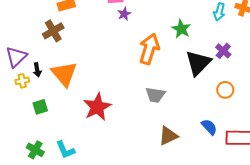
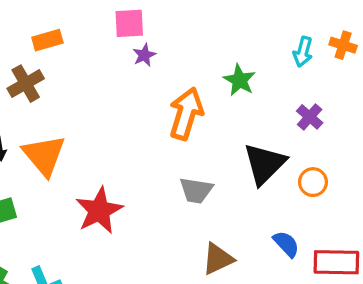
black triangle: (198, 63) -> (265, 164), moved

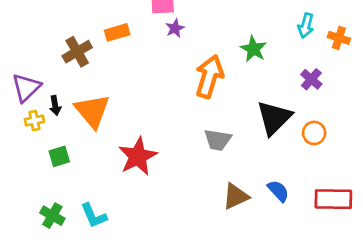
orange rectangle: (47, 40) -> (117, 32), moved
orange cross: (343, 45) -> (339, 38), moved
blue semicircle: (286, 244) -> (278, 191), moved

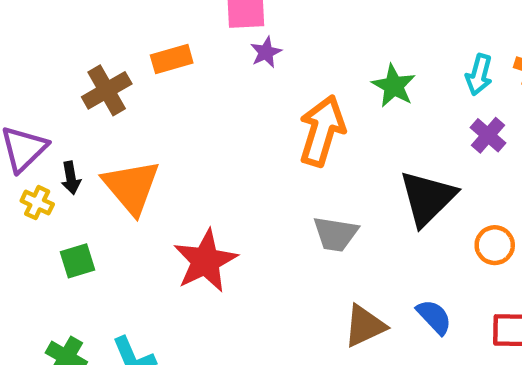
cyan arrow: (306, 26) -> (479, 75), moved
yellow cross: (34, 121) -> (37, 203), turned 36
orange circle: (314, 133) -> (495, 245), moved

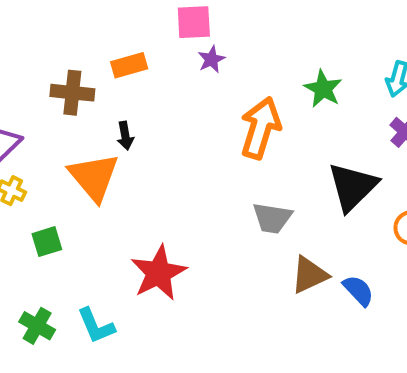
brown cross: (107, 90) -> (72, 93), turned 36
black arrow: (71, 178) -> (125, 136), moved
red star: (205, 261) -> (159, 273), moved
brown triangle: (365, 326) -> (309, 275), moved

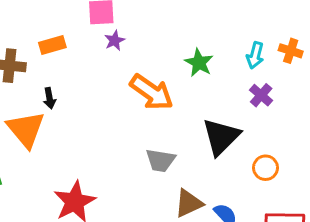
orange arrow: (260, 128) -> (152, 92), turned 108

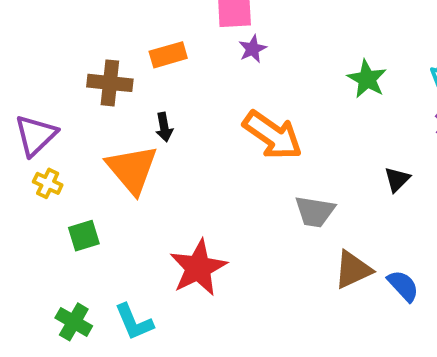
orange arrow: (152, 92) -> (273, 135), moved
black triangle: (221, 137) -> (397, 179), size x0.5

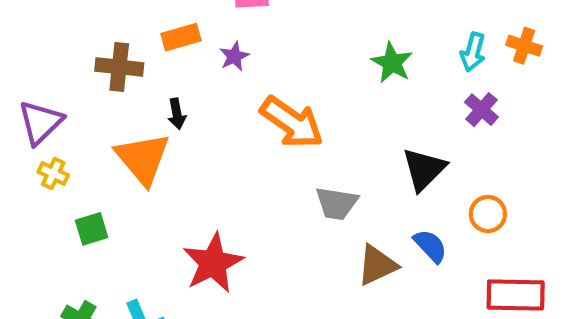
purple star: (252, 49) -> (234, 56), moved
black triangle: (397, 179) -> (424, 169), size x1.6
blue semicircle: (403, 286) -> (430, 246), moved

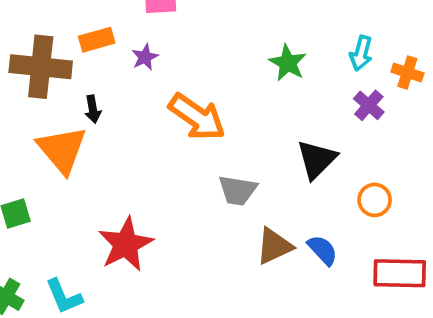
orange cross: (524, 46) -> (407, 73), moved
brown cross: (119, 67) -> (41, 67), size x1.4
blue semicircle: (430, 246) -> (322, 250), moved

